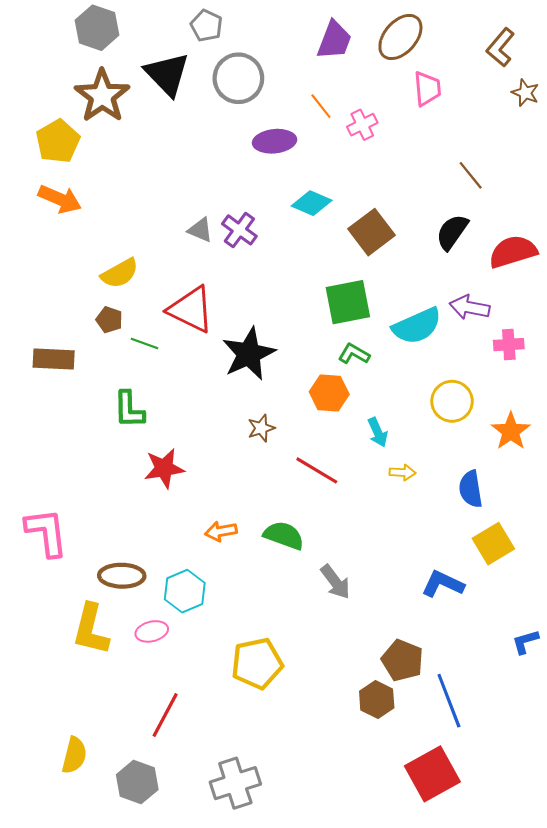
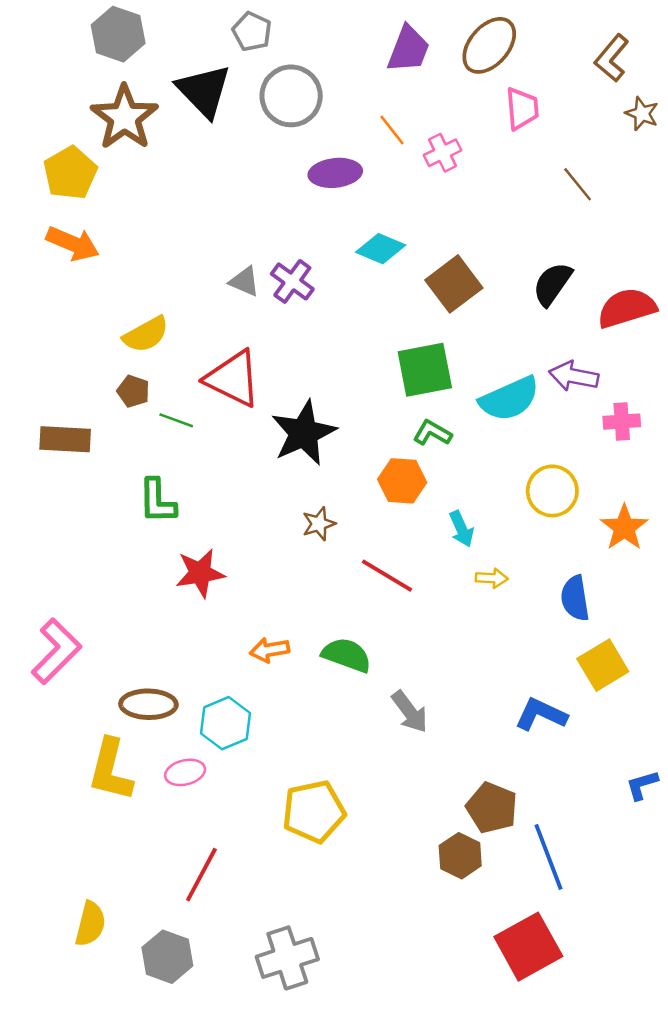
brown line: (471, 175) -> (578, 184), moved
pink L-shape: (46, 532) -> (56, 651), turned 52

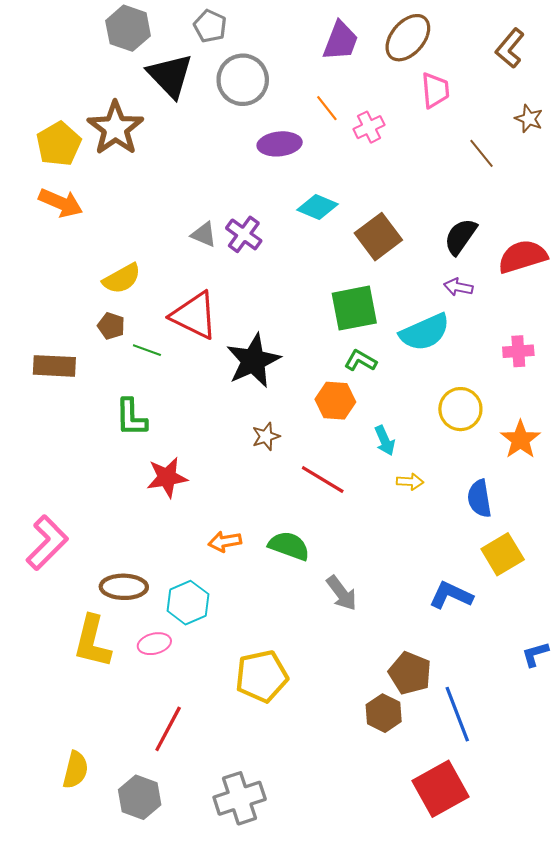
gray hexagon: (118, 34) -> (128, 28), moved
brown star: (642, 114) -> (529, 119), moved
brown star: (124, 117) -> (115, 128), moved
purple arrow: (574, 376) -> (458, 287), moved, size x0.7

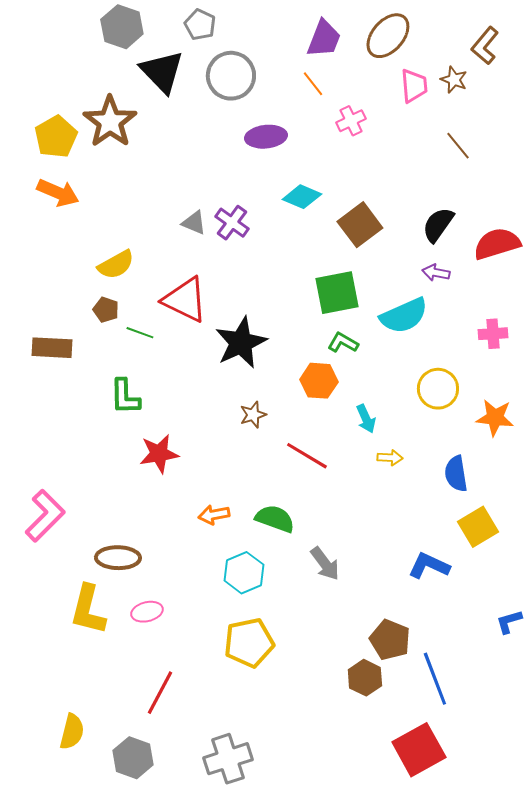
orange line: (327, 108) -> (313, 84), moved
brown star: (529, 119) -> (454, 80), moved
orange star: (520, 440) -> (495, 418), turned -30
cyan hexagon: (188, 603) -> (244, 573), moved

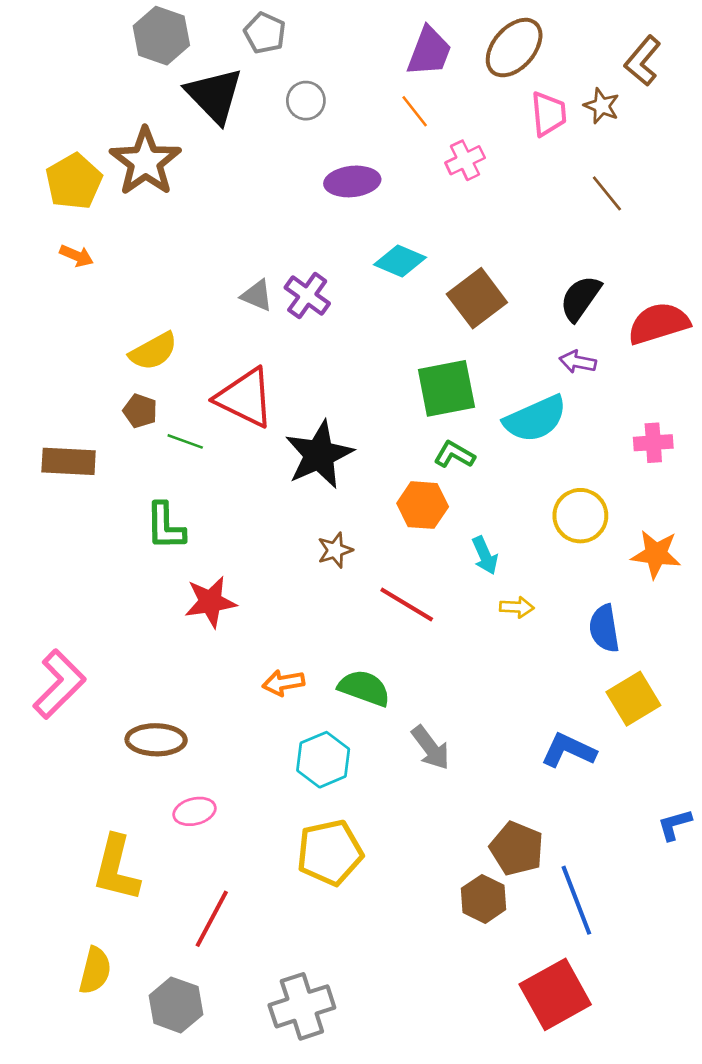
gray circle: (231, 76) -> (306, 101), size x0.6
orange arrow: (58, 193) -> (76, 256), size x0.6
yellow L-shape: (88, 610) -> (116, 868), moved

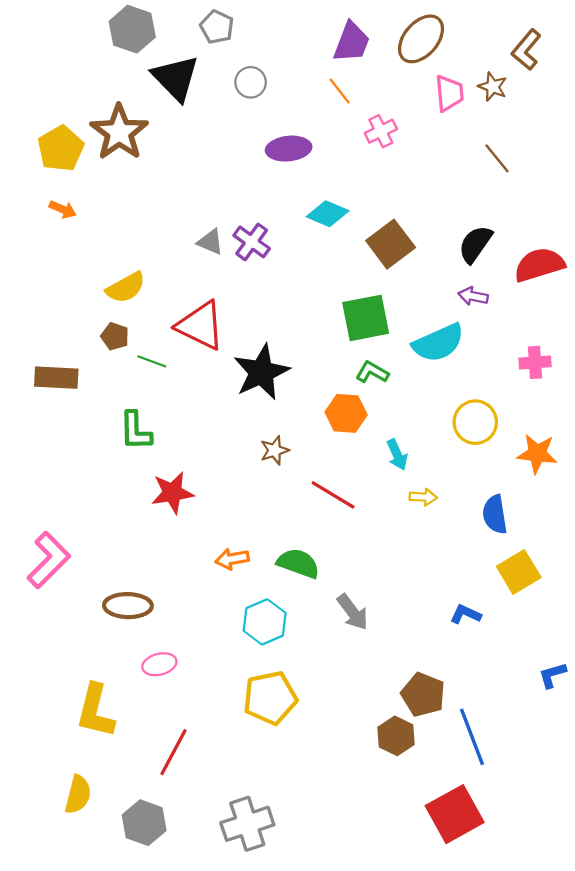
blue L-shape: (568, 750) -> (466, 614), size x0.7

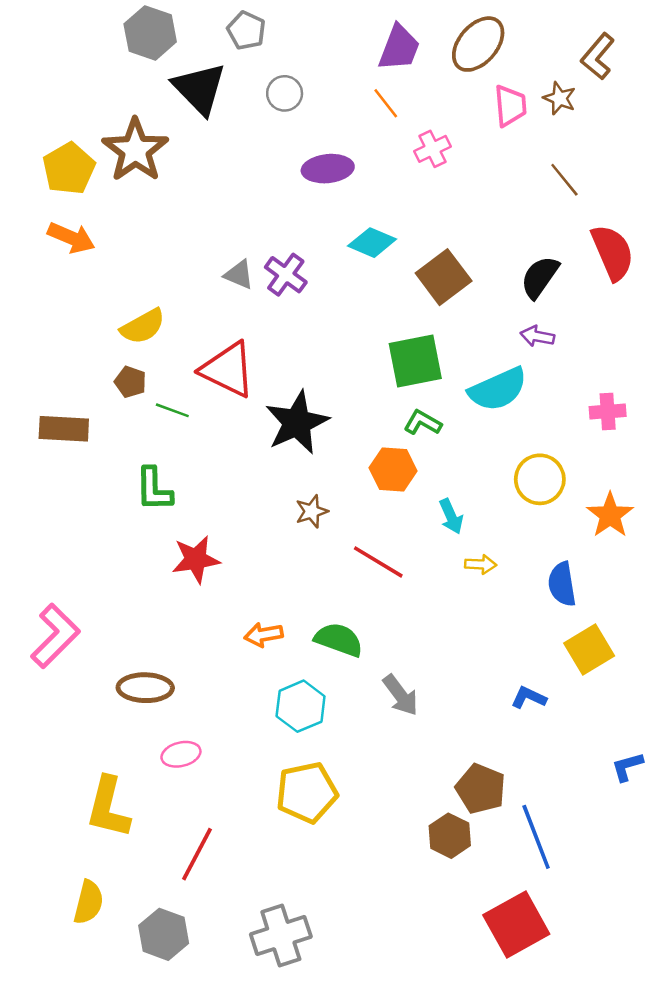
orange arrow: (63, 209) -> (71, 238), size x1.5
red semicircle: (539, 265) -> (613, 252), moved, turned 84
orange star: (537, 454) -> (610, 515), turned 30

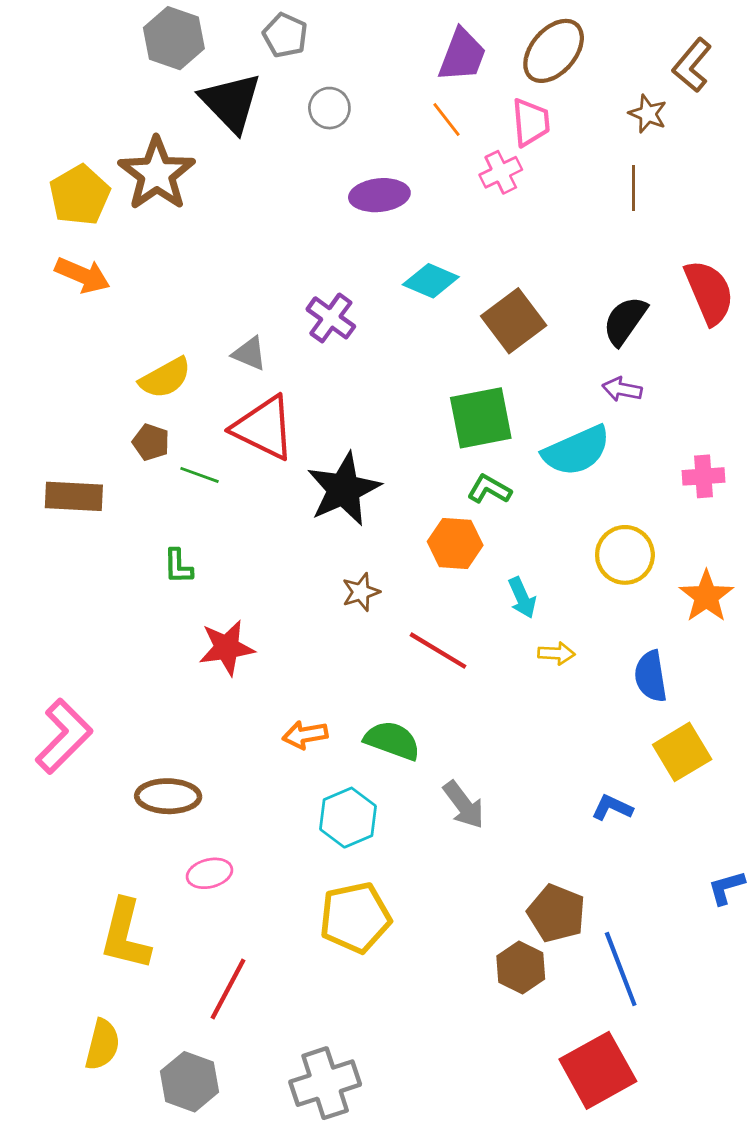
pink trapezoid: (510, 106) -> (531, 122), moved
brown line: (564, 180) -> (634, 188), moved, turned 39
gray triangle: (239, 275) -> (249, 354), moved
green L-shape: (154, 489) -> (178, 566), size x0.7

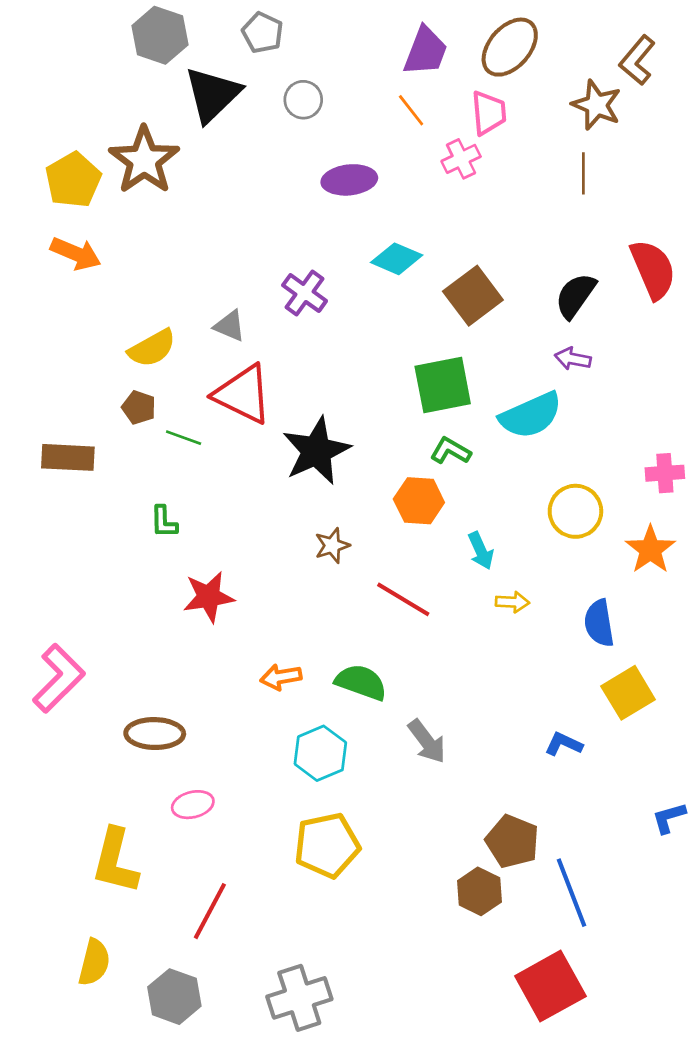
black triangle: (231, 102) -> (213, 94), turned 30
brown star: (648, 114) -> (597, 105), size x1.4
pink cross: (703, 476) -> (665, 473), moved

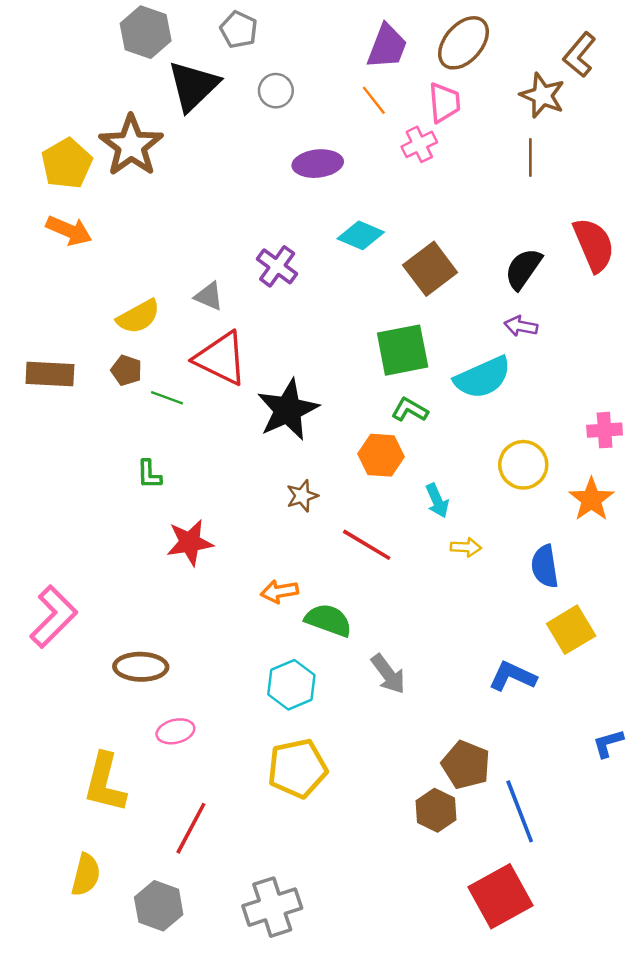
brown rectangle: (68, 457) -> (50, 374), moved
orange arrow: (281, 677) -> (279, 591), moved
blue L-shape: (564, 744) -> (513, 676), size x1.4

